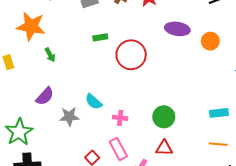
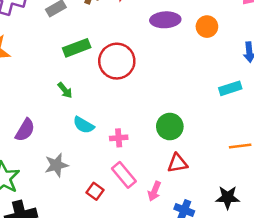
green rectangle: (100, 37) -> (77, 48), size x1.5
green arrow: (50, 55) -> (65, 90), moved
cyan rectangle: (219, 113) -> (230, 88), moved
gray star: (69, 117) -> (56, 165), moved

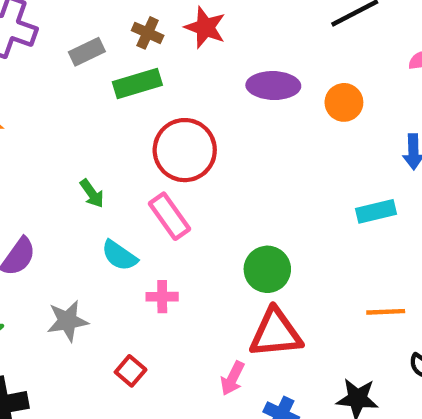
green rectangle: (77, 48) -> (137, 84), moved
pink cross: (119, 138) -> (162, 297), moved
red triangle: (177, 163) -> (276, 333), size x1.5
pink rectangle: (124, 175) -> (170, 216), moved

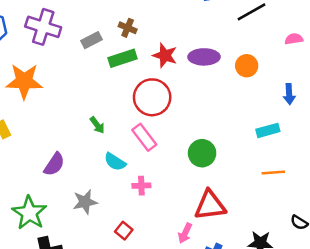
red star: (205, 27) -> (165, 55), moved
green circle: (267, 269) -> (202, 153), moved
orange line: (386, 312) -> (273, 173), moved

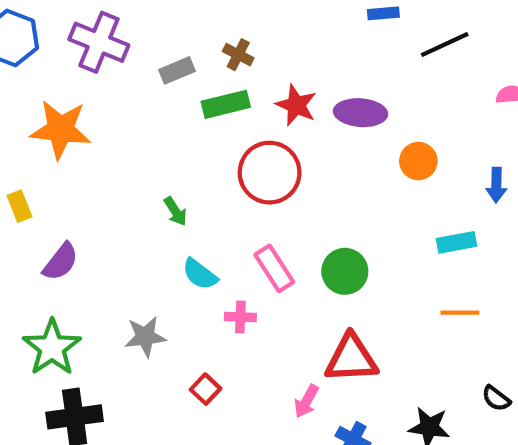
orange circle: (247, 66) -> (418, 161), moved
pink rectangle: (144, 137) -> (274, 268), moved
purple semicircle: (54, 164) -> (61, 262), moved

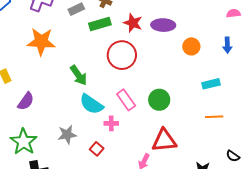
orange star: (61, 129) -> (41, 42), moved
blue arrow: (496, 185) -> (227, 45), moved
green arrow: (175, 211) -> (79, 75), size x1.5
cyan semicircle: (200, 274) -> (91, 104), size x1.4
red square: (205, 389) -> (97, 149), moved

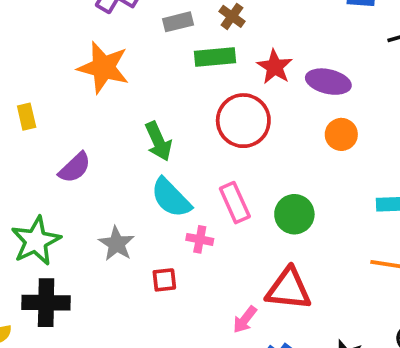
orange circle: (191, 46) -> (341, 134), moved
purple semicircle: (26, 101) -> (75, 168), moved
gray star: (67, 135) -> (117, 244), turned 30
red square: (97, 149) -> (164, 280), turned 32

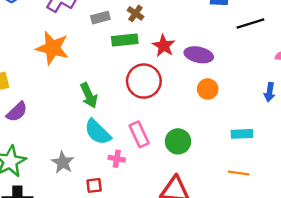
purple semicircle: (75, 168) -> (17, 112), moved

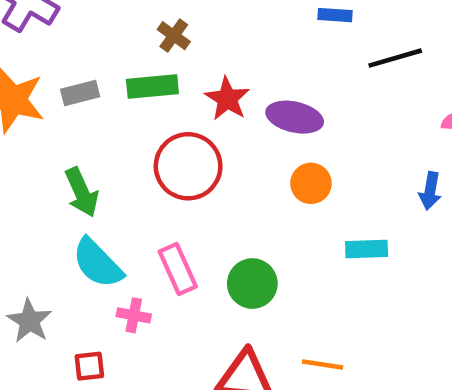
gray rectangle: (100, 18) -> (80, 93), moved
cyan rectangle: (242, 134) -> (367, 249), moved
orange line: (239, 173) -> (323, 364), moved

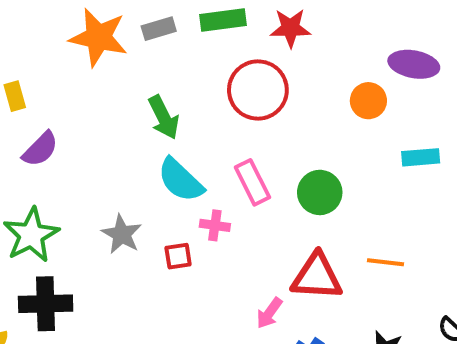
red star: (227, 99) -> (290, 28), turned -30
purple ellipse: (295, 117) -> (414, 64), moved
red square: (89, 366) -> (178, 256), moved

